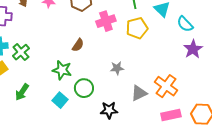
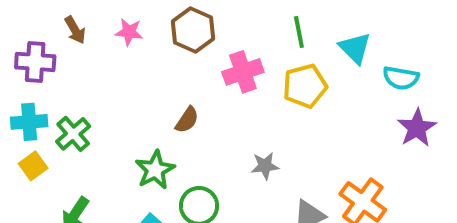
cyan semicircle: (185, 24) -> (401, 78), turned -36
green star: (62, 70) -> (155, 170), turned 30

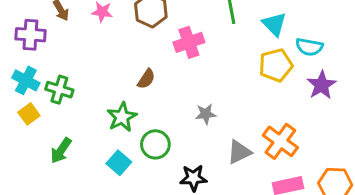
yellow pentagon: (305, 86) -> (276, 65), moved
cyan cross: (29, 122) -> (26, 80), turned 32
green cross: (73, 134) -> (59, 90), turned -32

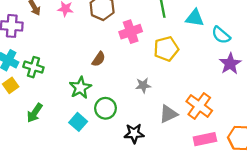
cyan triangle: (274, 24) -> (195, 18), turned -36
cyan semicircle: (309, 47) -> (221, 35), turned 30
yellow pentagon: (276, 65) -> (166, 49), moved

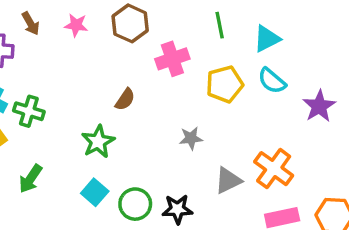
cyan triangle: (195, 18) -> (267, 39), turned -36
cyan semicircle: (221, 35) -> (272, 81), moved
green circle: (105, 108) -> (135, 204), moved

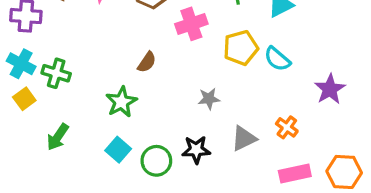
cyan semicircle: (272, 81) -> (277, 59), moved
purple star: (319, 106) -> (330, 89), moved
orange cross: (274, 169) -> (287, 127), size x0.6
black star: (177, 209) -> (196, 150), moved

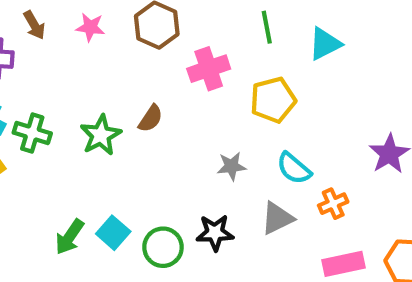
cyan semicircle: (277, 59) -> (294, 168), moved
green star: (121, 102) -> (101, 135), moved
orange cross: (287, 127) -> (333, 204), turned 30
green arrow: (58, 137) -> (70, 237), moved

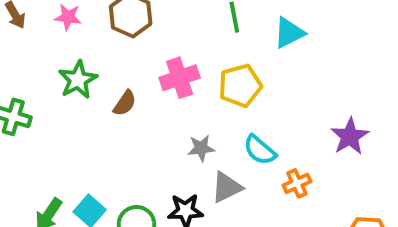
pink cross: (209, 69) -> (180, 78), moved
green star: (101, 135) -> (78, 80), moved
gray triangle: (277, 218) -> (227, 187), moved

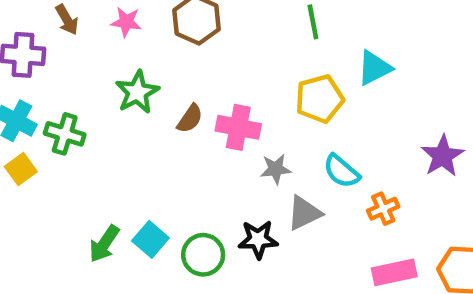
cyan triangle: (289, 33) -> (374, 68), moved
pink cross: (180, 78) -> (238, 127), moved, turned 30

